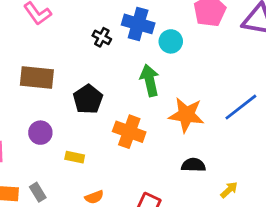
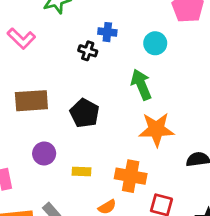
blue cross: (138, 24) -> (107, 32), moved, size x0.6
orange star: (186, 115) -> (156, 129), moved
orange cross: (129, 132) -> (131, 176), moved

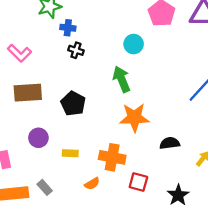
blue cross: (107, 32) -> (68, 28), moved
pink L-shape: (21, 39) -> (19, 53), moved

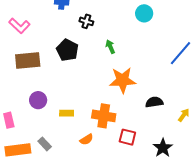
cyan circle: (134, 44) -> (144, 13), moved
black cross: (76, 50) -> (86, 21), moved
green arrow: (122, 79) -> (110, 47), size x0.6
black pentagon: (73, 103) -> (67, 50), moved

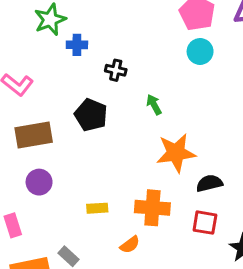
purple circle: (38, 100) -> (39, 182), moved
black semicircle: (154, 102) -> (209, 183), moved
red square: (127, 137) -> (205, 223), moved

